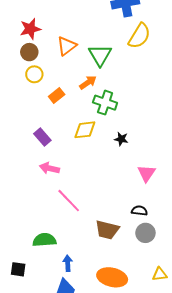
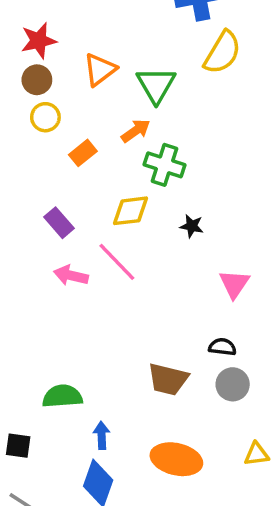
pink line: (69, 201) -> (117, 262), moved

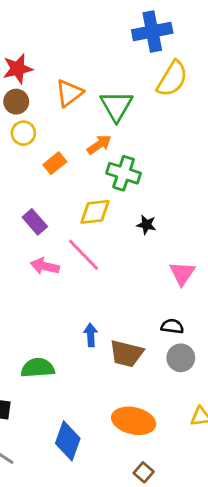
blue arrow: (102, 435) -> (91, 335), moved

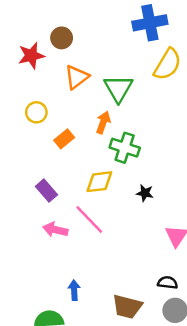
brown circle: (16, 102) -> (62, 38), moved
orange arrow: (99, 145) -> (103, 122), turned -35
blue arrow: (91, 335) -> (74, 290), moved

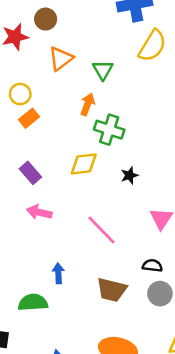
green triangle: (118, 88) -> (103, 70), size x0.7
orange rectangle: (64, 139) -> (29, 118), moved
black star: (145, 193) -> (129, 175), turned -30
pink line: (89, 220) -> (102, 230), moved

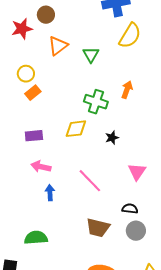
orange arrow: (88, 104) -> (127, 90), moved
purple rectangle: (30, 173) -> (34, 136), turned -54
blue arrow: (58, 273) -> (50, 193), moved

